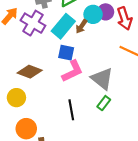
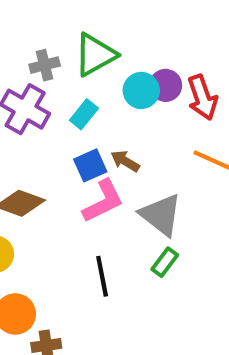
cyan rectangle: (63, 26) -> (84, 114), size x0.6
brown arrow: (81, 26) -> (125, 161), moved, turned 88
blue square: (66, 53) -> (90, 165), turned -35

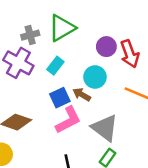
cyan circle: (141, 90) -> (95, 77), moved

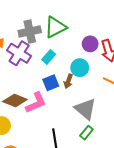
gray cross: (30, 35) -> (30, 31), size x1.5
brown arrow: (82, 95) -> (68, 81), turned -104
pink L-shape: (68, 120) -> (36, 103), moved

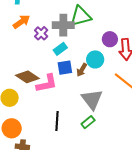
gray cross: (30, 31) -> (63, 25), moved
purple cross: (19, 53) -> (41, 33), size x0.6
cyan rectangle: (49, 57) -> (60, 49), moved

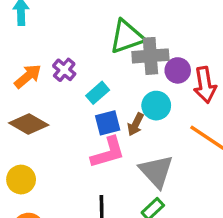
orange arrow: (21, 22) -> (28, 76), moved
gray cross: (63, 25) -> (150, 56), moved
brown diamond: (27, 77) -> (29, 124), moved
pink L-shape: (47, 83) -> (108, 153), moved

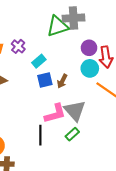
gray cross: (150, 56) -> (73, 18), moved
cyan circle: (156, 106) -> (90, 68), moved
pink L-shape: (108, 153) -> (55, 113), moved

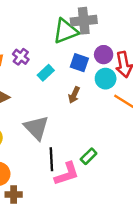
blue square: (45, 80) -> (79, 63), moved, turned 35
gray triangle: (75, 111) -> (36, 128), moved
pink L-shape: (55, 113) -> (67, 174), moved

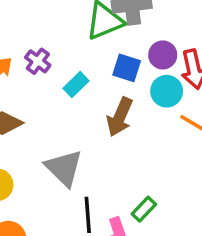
brown arrow: (74, 95) -> (120, 117), size x1.5

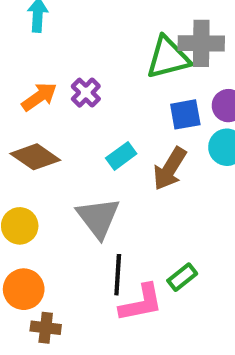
blue square: (127, 68) -> (185, 114), turned -36
cyan rectangle: (76, 85) -> (121, 156), moved

